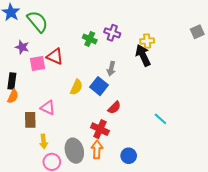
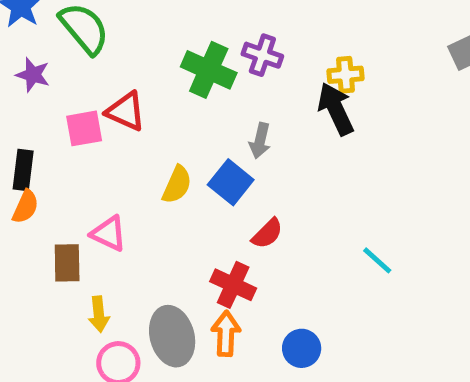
green cross: (90, 39) -> (209, 70), size x1.5
purple star: (22, 47) -> (33, 75), moved

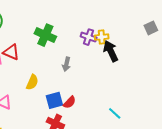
purple cross: (262, 55) -> (89, 37), moved
black arrow: (336, 109) -> (111, 51), moved
blue square: (231, 182) -> (54, 100), moved, turned 36

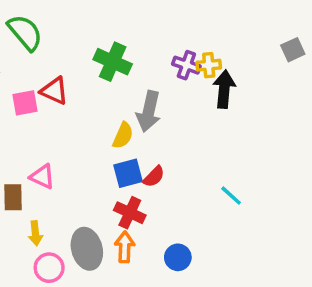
black arrow: (111, 51) -> (224, 89), turned 30
gray arrow: (66, 64) -> (149, 111), size x1.6
yellow semicircle: (32, 82) -> (123, 135), moved

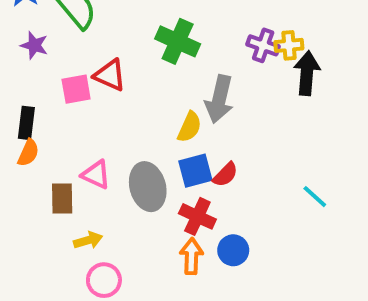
yellow arrow: (35, 233) -> (88, 240), turned -100
gray ellipse: (87, 249) -> (148, 187), moved
blue circle: (178, 257) -> (233, 250), moved

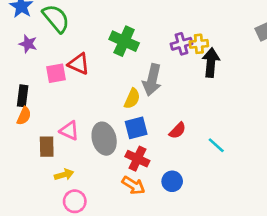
purple cross: (263, 45) -> (181, 44), turned -35
red semicircle: (225, 175) -> (177, 131), moved
blue circle: (233, 250) -> (172, 181), moved
orange arrow: (191, 256) -> (133, 185), turned 120

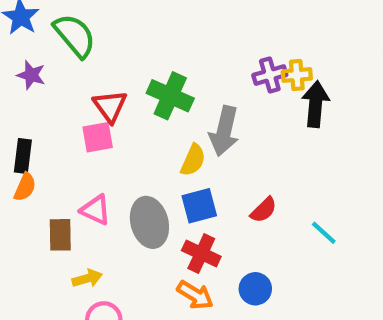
green cross: (124, 41) -> (170, 96), moved
red triangle: (79, 64) -> (110, 106), turned 30
pink square: (56, 73) -> (98, 137), moved

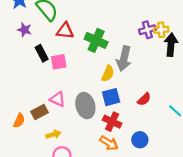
red triangle: (110, 106) -> (65, 31), moved, turned -48
black rectangle: (23, 156) -> (42, 53), moved, turned -35
orange semicircle: (25, 187) -> (19, 121), moved
brown rectangle: (60, 235) -> (39, 112), turned 63

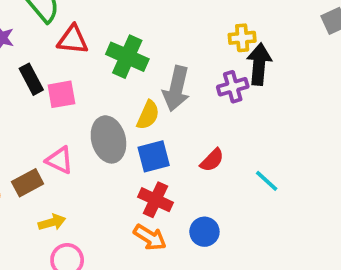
purple cross: (147, 30) -> (233, 87), moved
gray ellipse: (85, 106) -> (108, 139), moved

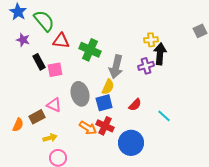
yellow semicircle: (148, 115) -> (108, 87), moved
blue circle: (204, 232) -> (131, 143), size x1.6
orange arrow: (150, 237) -> (88, 128), moved

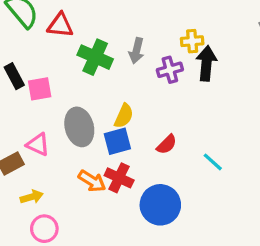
red triangle: (61, 41) -> (60, 25), moved
purple cross: (146, 66) -> (170, 70), moved
gray arrow: (116, 67) -> (136, 51), moved, size x0.7

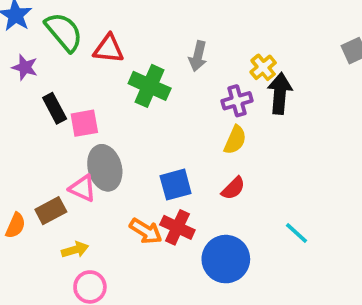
yellow cross: (192, 41) -> (263, 67), turned -35
gray arrow: (136, 51) -> (198, 56), moved
yellow semicircle: (124, 116) -> (235, 140), moved
gray ellipse: (79, 127) -> (105, 168), moved
cyan line: (213, 162) -> (297, 233), moved

